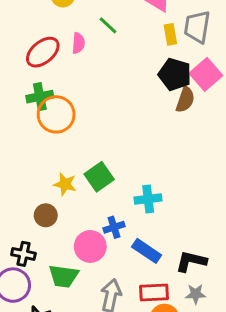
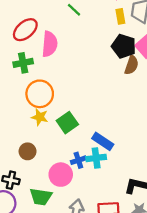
pink semicircle: (78, 43) -> (50, 44), moved, size x1.6
orange circle: (56, 114) -> (40, 94), moved
yellow star: (65, 184) -> (40, 117), moved
cyan cross: (148, 199) -> (96, 158), moved
blue rectangle: (147, 251) -> (103, 141), moved

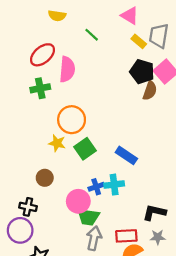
yellow rectangle: (120, 16) -> (139, 41), turned -40
orange circle: (40, 94) -> (72, 120), moved
blue rectangle: (103, 141) -> (126, 155), moved
green trapezoid: (41, 197) -> (88, 217), moved

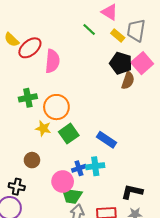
yellow semicircle: (57, 16) -> (12, 40), moved, turned 35
green line: (92, 35) -> (89, 29), moved
green cross: (40, 88) -> (28, 98), moved

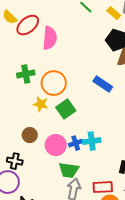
blue rectangle: (106, 140) -> (103, 84), moved
pink circle: (63, 182) -> (56, 145), moved

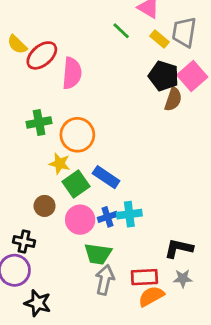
blue rectangle: (103, 84) -> (106, 177), moved
green square: (66, 109) -> (76, 184), moved

